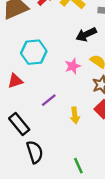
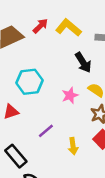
black arrow: (86, 34) -> (83, 62), turned -96

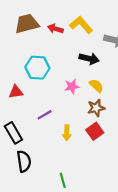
red arrow: (40, 26) -> (55, 29), moved, turned -128
black arrow: (83, 62) -> (89, 59), turned -54

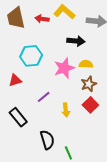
brown trapezoid: (27, 24) -> (16, 18), turned -80
pink star: (72, 86) -> (64, 68), size x1.5
yellow semicircle: (96, 86) -> (86, 64), turned -32
black semicircle: (24, 161) -> (47, 140), moved

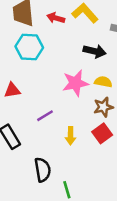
cyan hexagon: (31, 56) -> (29, 47), moved

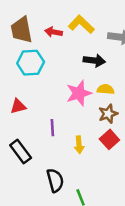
purple line: (45, 116) -> (52, 128), turned -56

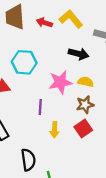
cyan hexagon: (31, 63) -> (24, 62), moved
purple line: (52, 128) -> (40, 107), moved

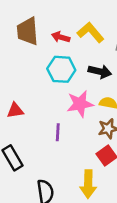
cyan hexagon: (24, 62) -> (61, 69), moved
yellow arrow: (55, 130) -> (88, 184), moved, size x1.5

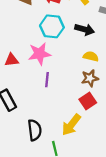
pink star: (80, 104) -> (40, 54), moved
yellow arrow: (88, 184) -> (71, 125), turned 35

